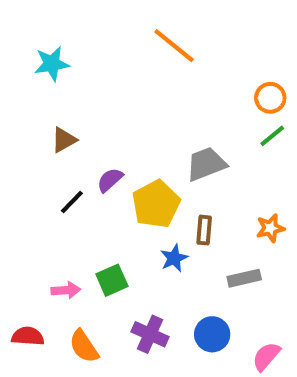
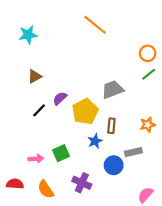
blue circle: (212, 334) -> (114, 165), moved

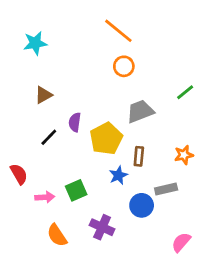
orange circle: (148, 53) -> (124, 66), moved
purple semicircle: (60, 98) -> (75, 122), turned -40
red semicircle: (15, 184) -> (19, 174), moved, turned 56

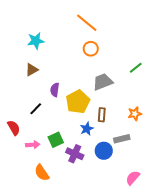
cyan star: (35, 43) -> (36, 41), moved
black line: (49, 137) -> (36, 109), moved
purple cross: (102, 227) -> (75, 154), moved

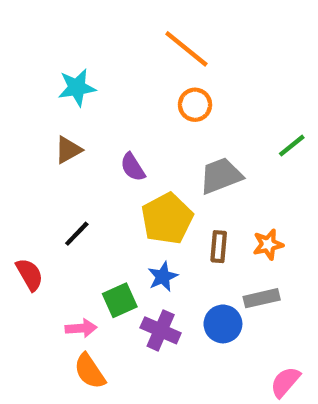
purple semicircle: (55, 90) -> (133, 167), moved, turned -40
orange star: (135, 114) -> (268, 244), moved
blue star: (87, 129) -> (163, 277), moved
pink arrow: (33, 145) -> (81, 328), moved

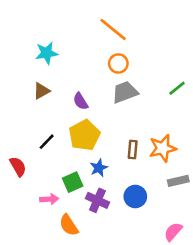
gray trapezoid: (221, 176) -> (125, 92), moved
yellow pentagon: (167, 219) -> (84, 135), moved
orange star: (268, 244) -> (163, 148), size x1.5
gray rectangle: (262, 298) -> (178, 181), moved
orange semicircle: (90, 371) -> (69, 225), moved

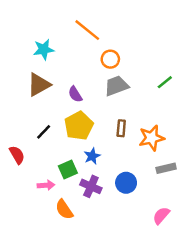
orange line: (113, 30) -> (87, 30), moved
brown triangle: (41, 91) -> (39, 85), size x1.5
brown rectangle: (133, 150) -> (121, 128), moved

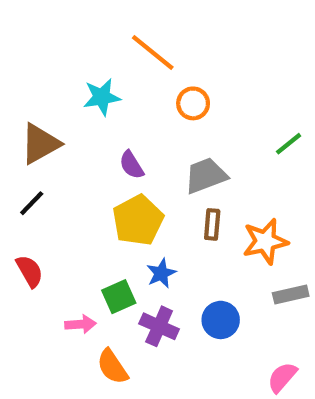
cyan star: (44, 49) -> (102, 97), moved
brown triangle: (39, 85) -> (40, 144), moved
gray trapezoid: (116, 86) -> (206, 176), moved
black line: (44, 132) -> (32, 203), moved

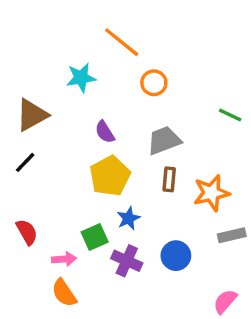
green line: (289, 144) -> (230, 115), turned 65
red semicircle: (30, 271) -> (27, 232), moved
orange semicircle: (112, 367) -> (64, 293), moved

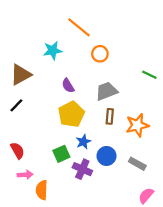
gray rectangle: (232, 235) -> (137, 164), moved, turned 42
blue circle: (176, 256) -> (107, 156), moved
pink arrow: (64, 259) -> (25, 175), moved
orange semicircle: (64, 293) -> (42, 190), turned 36

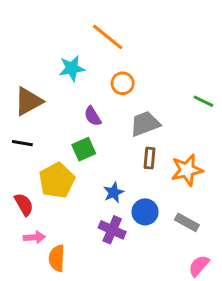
orange circle: (100, 54) -> (123, 83), moved
black line: (16, 105) -> (22, 143), turned 56
yellow pentagon: (71, 114) -> (57, 180), moved
green square: (61, 154) -> (84, 149), moved

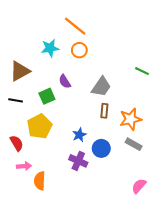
orange circle: (123, 83) -> (79, 50), moved
gray trapezoid: (145, 124) -> (101, 87), turned 145
green square: (84, 149) -> (47, 96), moved
gray rectangle: (187, 222) -> (134, 144), moved

